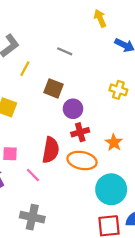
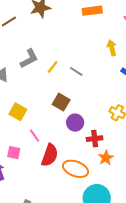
yellow line: (25, 69) -> (53, 67), moved
red cross: (80, 132) -> (95, 139), moved
pink line: (33, 175) -> (35, 136), moved

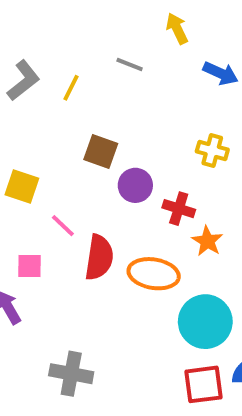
gray line: (76, 71) -> (130, 64), moved
red cross: (95, 139) -> (179, 209), turned 35

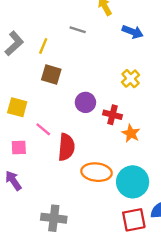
brown square: (101, 151) -> (51, 74), moved
yellow cross: (212, 151) -> (131, 79), turned 36
pink square: (29, 266) -> (19, 148), moved
orange ellipse: (154, 274) -> (97, 172), moved

